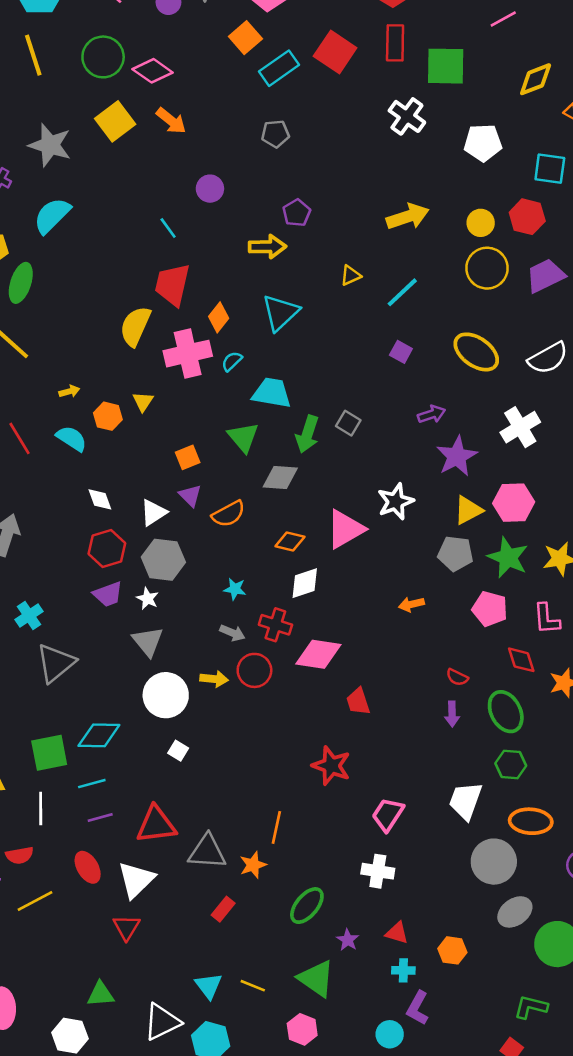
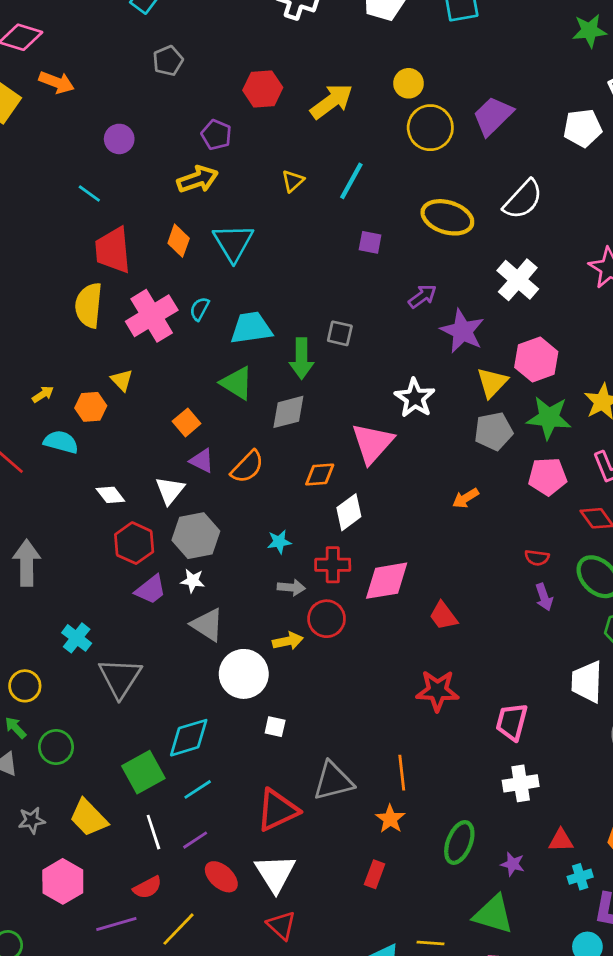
red hexagon: (527, 217) -> (263, 89), moved
orange diamond: (219, 317) -> (179, 241), moved
purple line: (100, 818) -> (195, 840), moved
gray triangle: (207, 852) -> (333, 781), moved

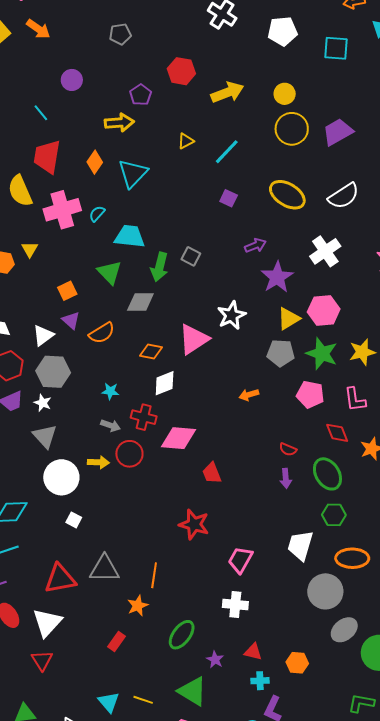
yellow semicircle: (89, 305) -> (20, 191), turned -44

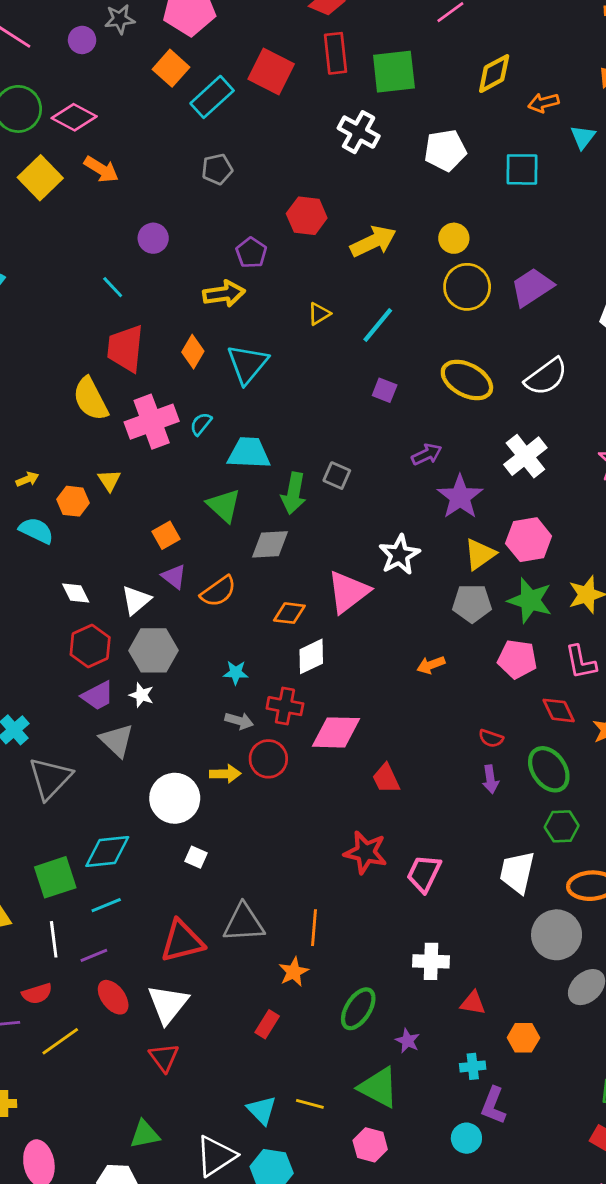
gray triangle: (45, 436) -> (117, 740), moved
pink trapezoid: (240, 560) -> (424, 874), moved
red triangle: (253, 652) -> (473, 1003), moved

